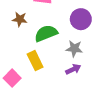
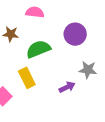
gray star: (74, 49) -> (88, 70), moved

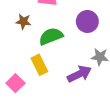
purple arrow: (67, 87) -> (79, 74), size x1.5

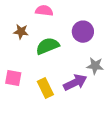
yellow rectangle: (39, 65) -> (45, 88), moved
pink square: (15, 83) -> (13, 78), moved, turned -35

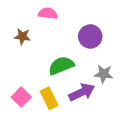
green semicircle: (48, 46) -> (61, 66), moved
pink square: (13, 78) -> (21, 97), moved, turned 35

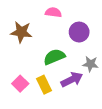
pink semicircle: (48, 13) -> (53, 12), moved
brown star: (22, 36) -> (21, 32), size x1.5

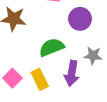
purple arrow: (72, 79) -> (72, 73), turned 125

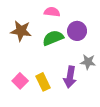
green semicircle: (52, 47) -> (53, 38), moved

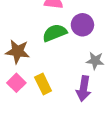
brown star: (21, 31) -> (18, 51), moved
purple arrow: (70, 77) -> (84, 89), moved

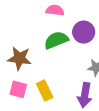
pink square: (16, 83) -> (18, 89), turned -30

